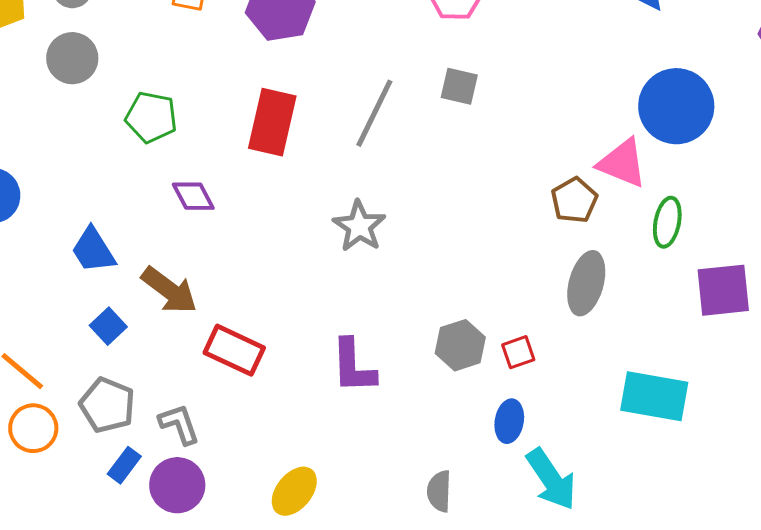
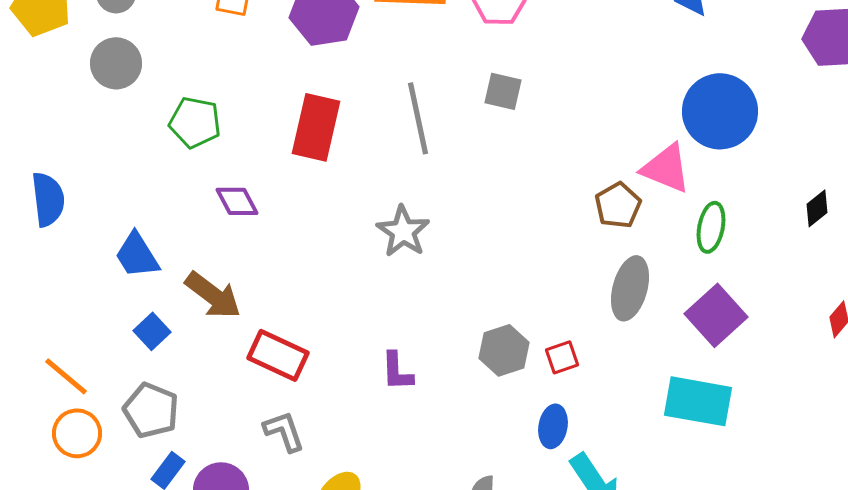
gray line: (374, 113) -> (418, 118), turned -38
purple square: (723, 290) -> (716, 315), moved, turned -36
purple L-shape: (353, 366) -> (397, 371), size x0.7
gray L-shape: (179, 424) -> (284, 431), moved

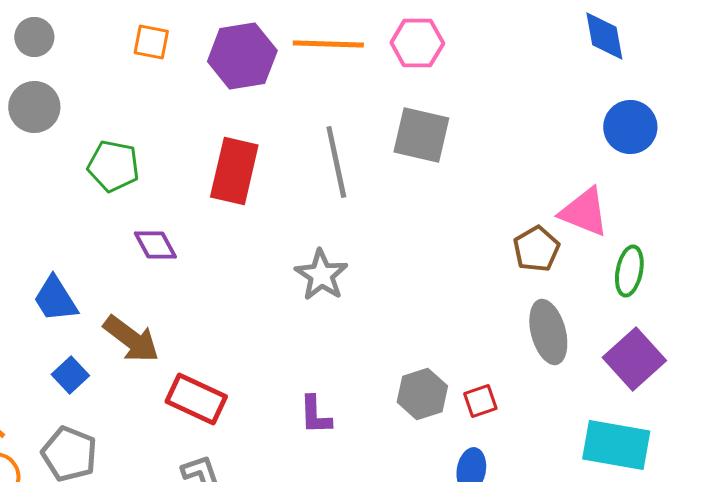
gray square: (503, 91) -> (421, 135), size x1.5
blue circle: (720, 111) -> (630, 127), moved, size x0.7
gray ellipse: (630, 288) -> (548, 332), turned -30

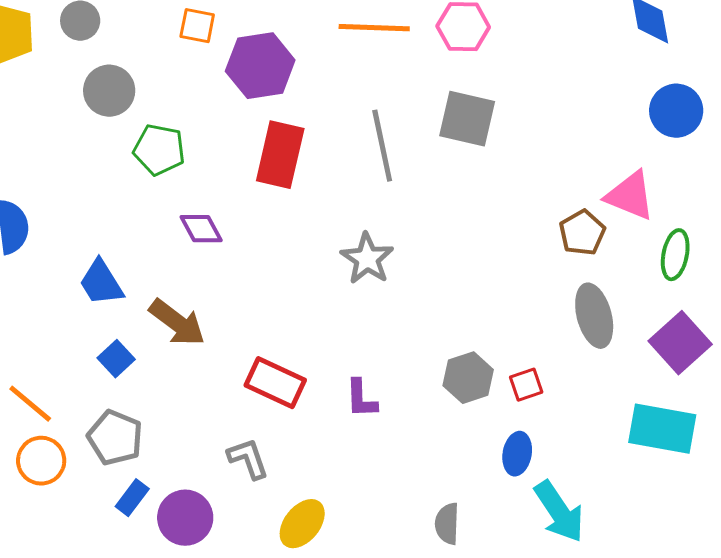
purple hexagon: (242, 56) -> (260, 66), moved
gray circle: (34, 107) -> (109, 91), moved
red rectangle: (196, 399) -> (275, 383), moved

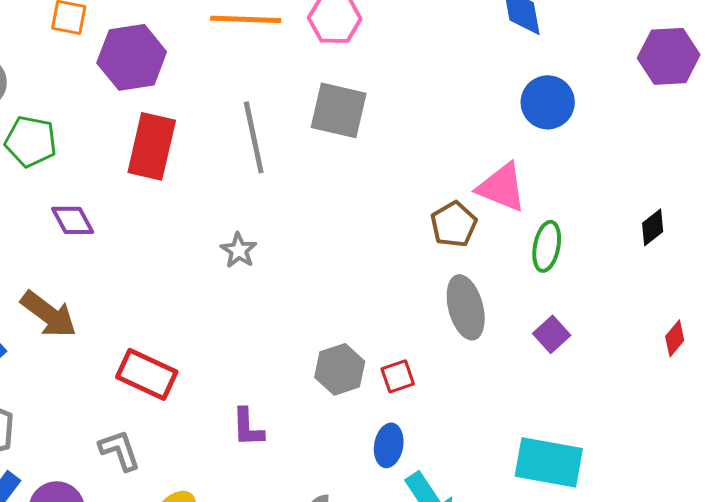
gray star: (367, 259) -> (239, 250), size x0.7
purple square: (680, 343) -> (552, 334), size x0.6
purple L-shape: (361, 399) -> (248, 427), moved
cyan rectangle: (662, 429) -> (549, 462), moved

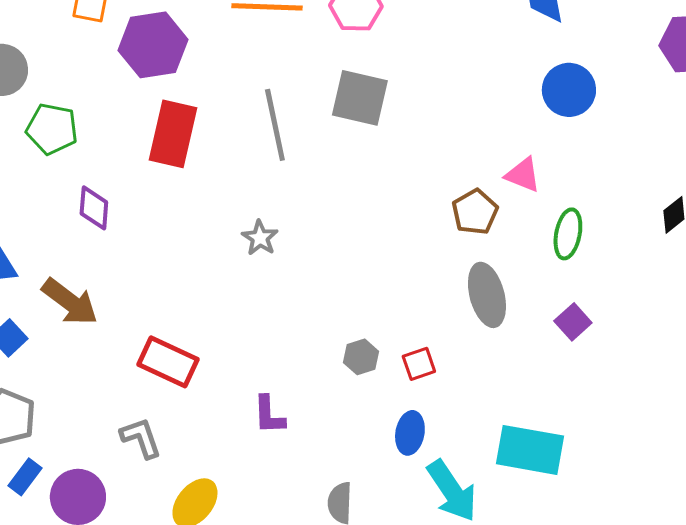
pink triangle: (502, 187) -> (523, 175), size x0.7
purple diamond: (73, 220) -> (94, 208), turned 33
gray hexagon: (340, 369) -> (361, 357), size x0.7
cyan rectangle: (549, 462) -> (530, 450), moved

